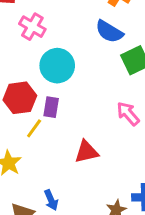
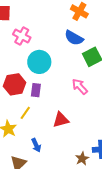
pink arrow: (128, 114) -> (80, 87), moved
yellow line: (34, 128) -> (25, 113), moved
blue arrow: (51, 200) -> (36, 145), moved

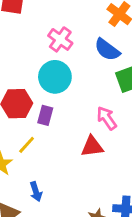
pink cross: (22, 36) -> (60, 39), moved
red triangle: (61, 120) -> (92, 147), moved

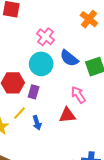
blue semicircle: (107, 50) -> (69, 58), moved
blue arrow: (36, 192) -> (37, 123), moved

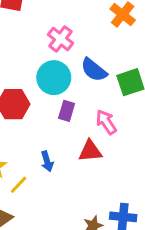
purple rectangle: (34, 92) -> (67, 111), moved
yellow line: (19, 113) -> (19, 185), moved

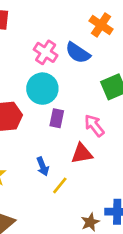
blue semicircle: (94, 70) -> (78, 53), moved
yellow line: (19, 185) -> (60, 185), moved

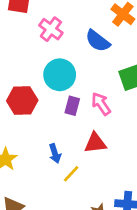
pink cross: (46, 52) -> (51, 29), moved
pink arrow: (94, 126) -> (101, 104), moved

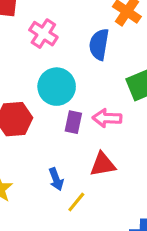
blue semicircle: (98, 41) -> (99, 44), turned 65
pink arrow: (101, 104) -> (107, 118), turned -50

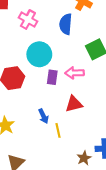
yellow line: (76, 202) -> (58, 130), turned -48

